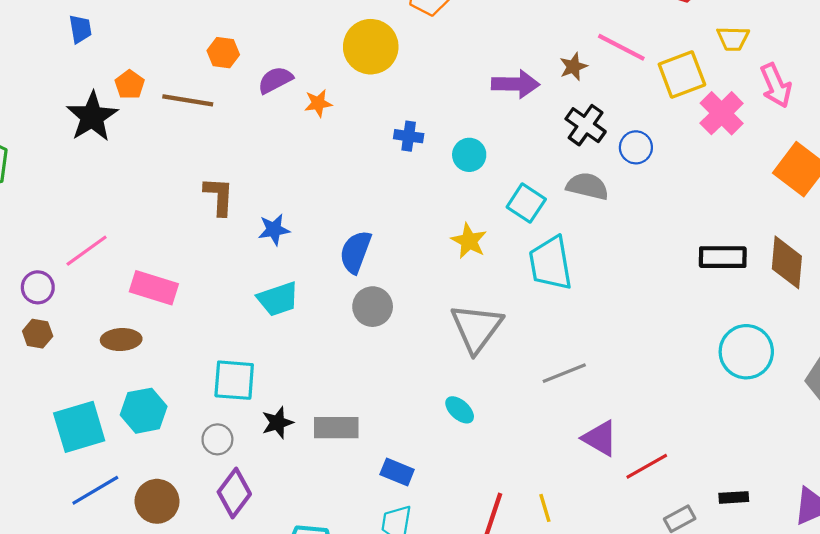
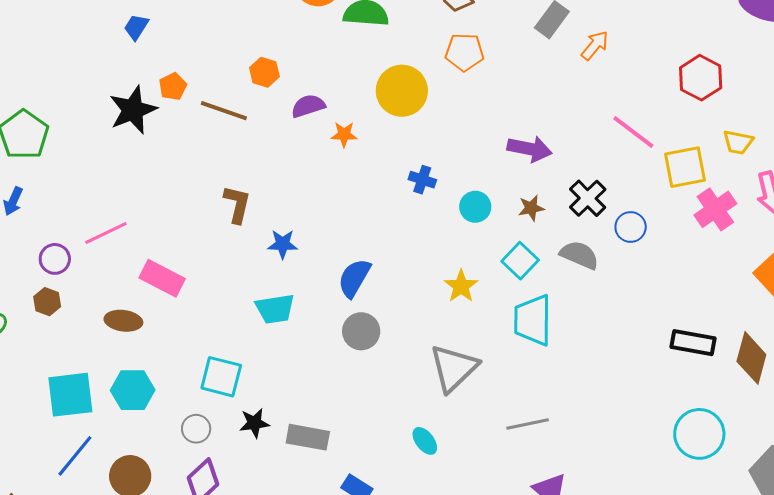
blue trapezoid: (80, 29) -> (136, 27), turned -148
brown star: (573, 67) -> (531, 208), moved
blue line: (95, 490) -> (75, 456), turned -30

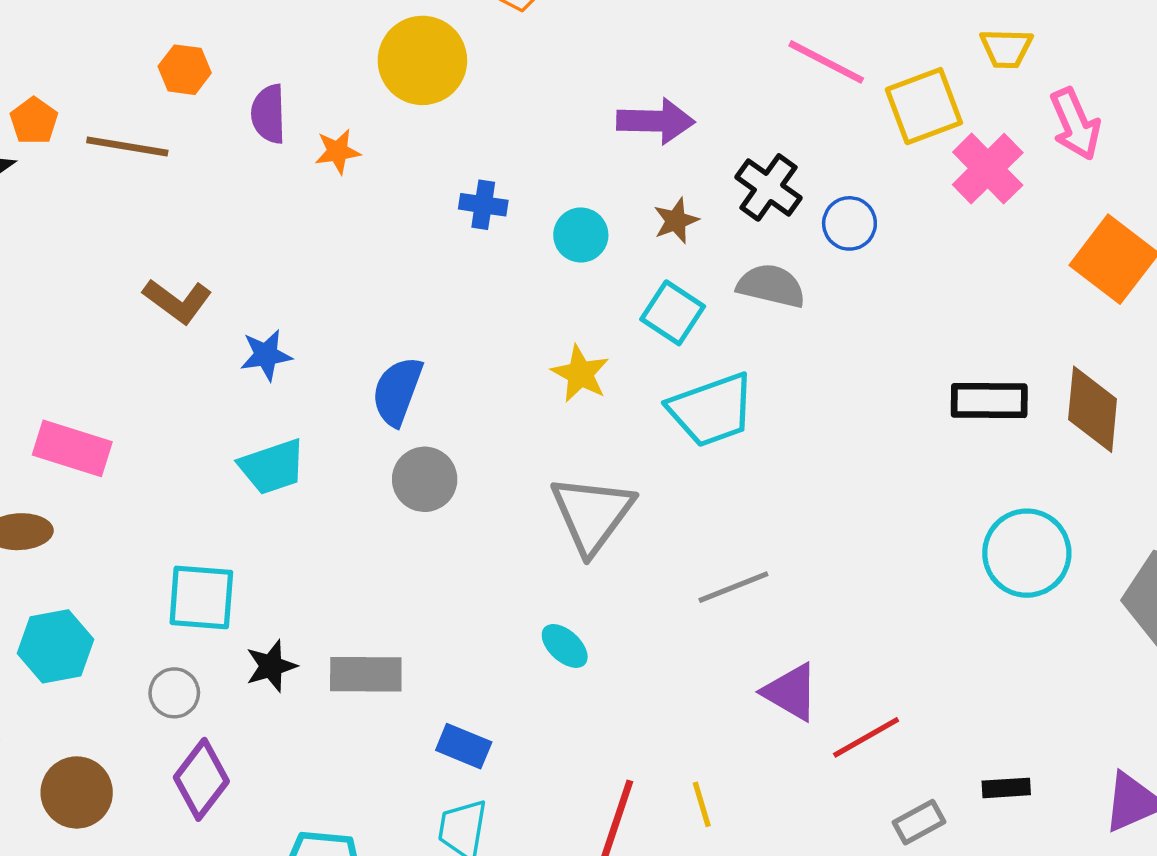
purple semicircle: (308, 106) -> (268, 114), turned -64
brown L-shape: (237, 204) -> (177, 301), turned 123
cyan trapezoid: (533, 320) -> (712, 410), turned -100

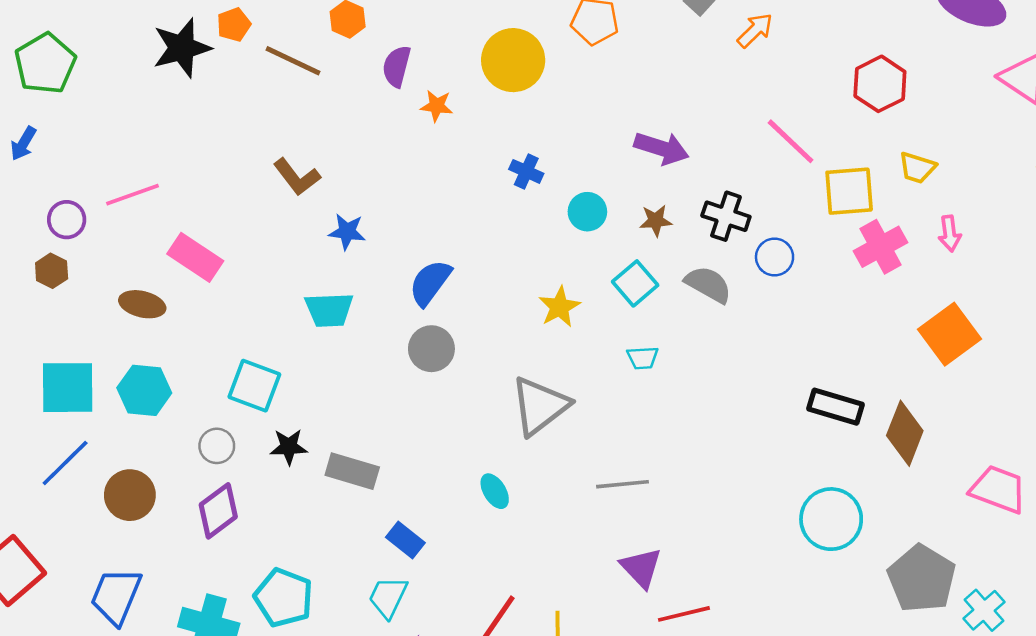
pink arrow: (1075, 124) -> (950, 233), size x0.7
black cross: (768, 187) -> (726, 216), turned -33
cyan trapezoid: (712, 410) -> (643, 358), size x0.5

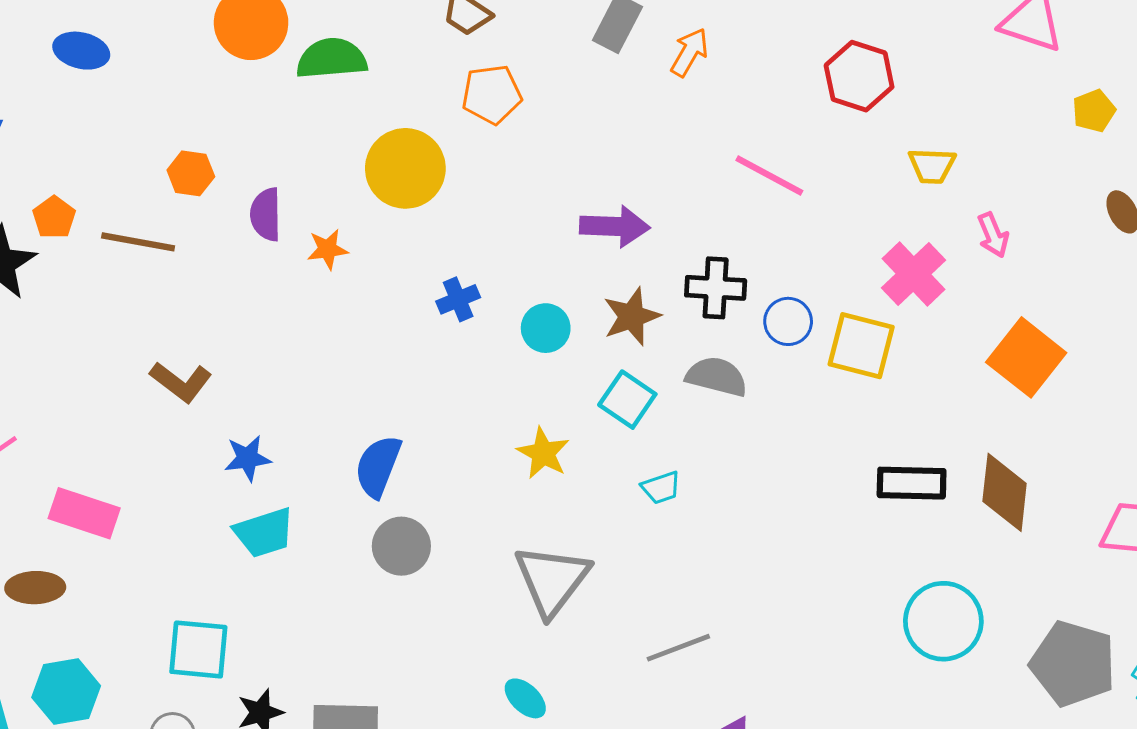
blue cross: (526, 171) -> (458, 299), turned -32
yellow square: (849, 191) -> (861, 346), moved, turned 34
brown star: (656, 221) -> (632, 316), size x1.4
blue star: (347, 232) -> (248, 458), moved

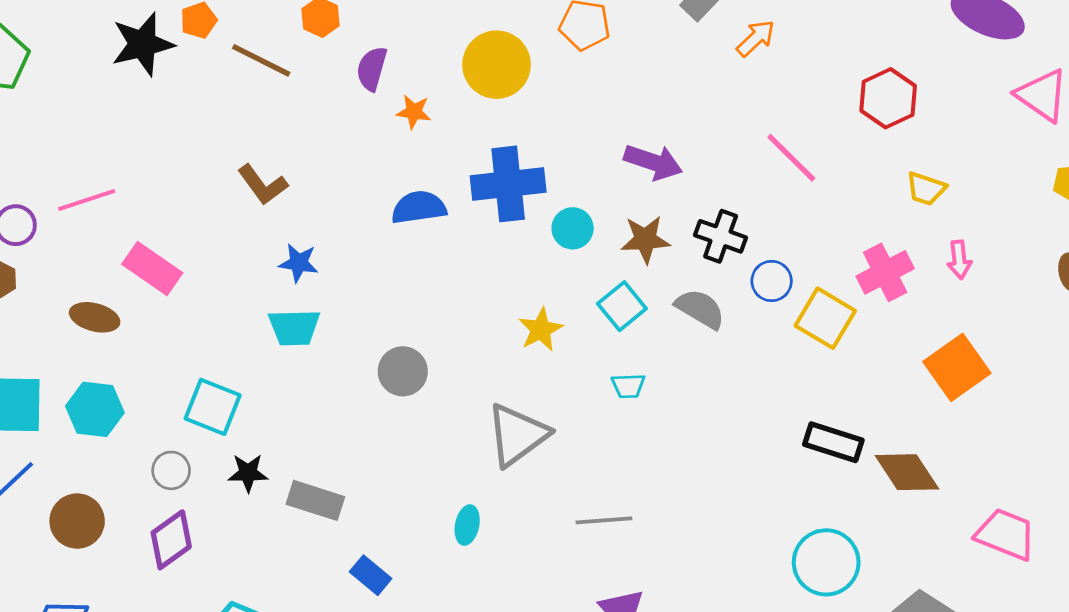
blue cross: (458, 299) -> (508, 184), size x2.0
blue semicircle: (378, 466) -> (419, 207), moved, turned 44
brown diamond: (1005, 492) -> (907, 472), turned -56
cyan ellipse: (525, 698) -> (467, 525), turned 42

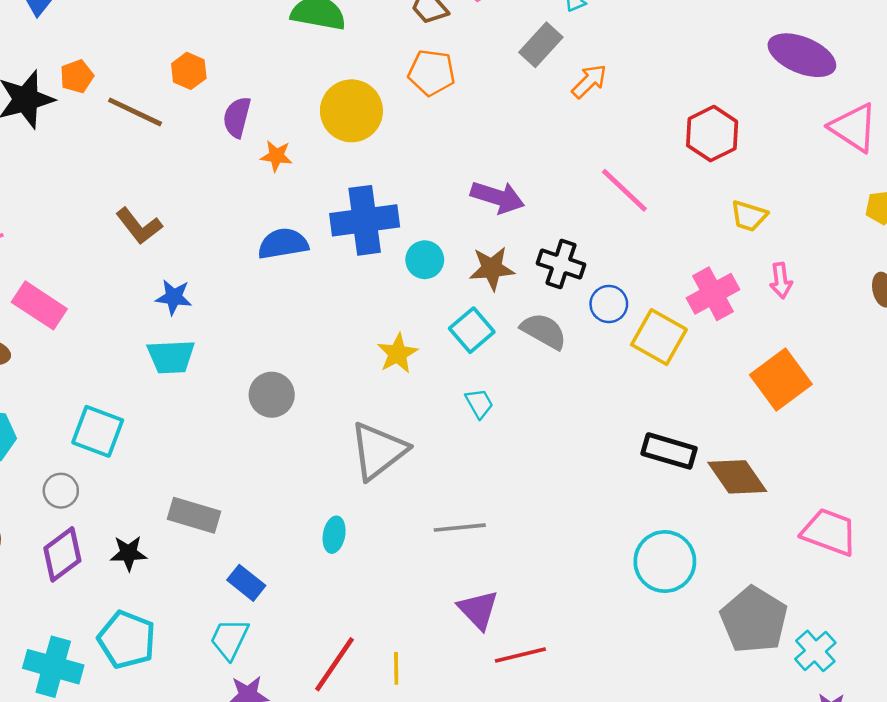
cyan trapezoid: (628, 386) -> (479, 403), turned -116
black star: (248, 473) -> (129, 553), moved

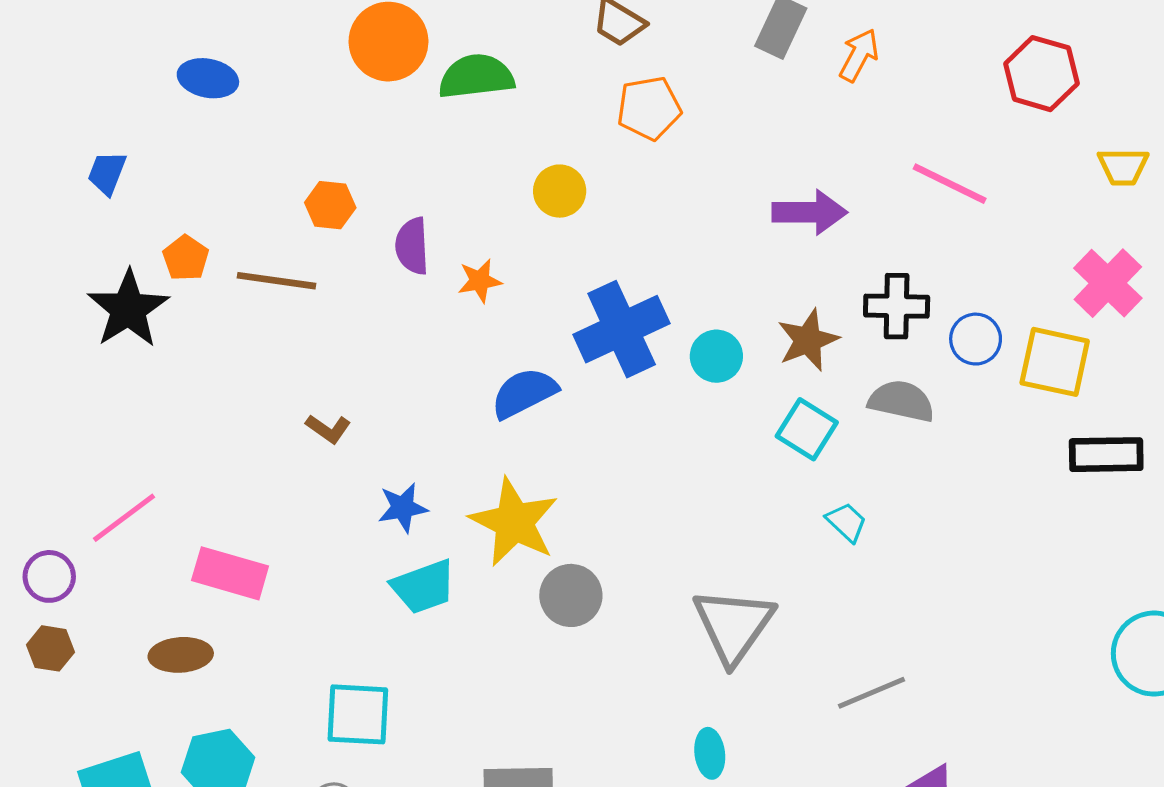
yellow circle: (351, 111) -> (560, 191), size x0.6
purple arrow: (498, 197) -> (810, 212), moved
brown L-shape: (139, 226) -> (328, 429), size x0.7
yellow star: (397, 353) -> (514, 522), moved, size x1.6
black rectangle: (669, 451) -> (1106, 455), moved

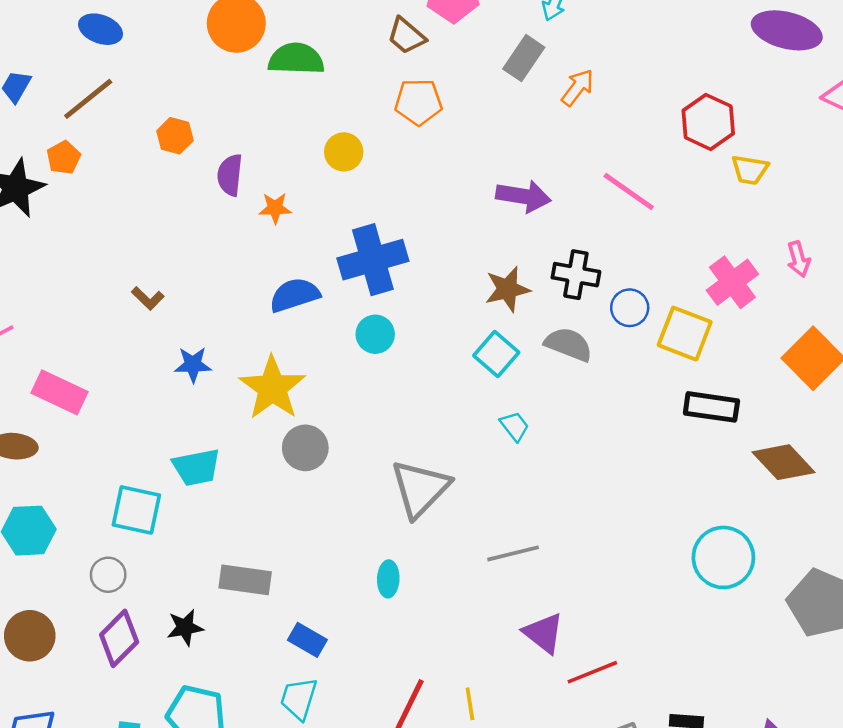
yellow trapezoid: (1123, 167) -> (750, 170), moved
brown line: (277, 281) -> (88, 99), moved, turned -56
cyan circle: (716, 356) -> (375, 334), moved
cyan trapezoid: (423, 587) -> (196, 467), moved

